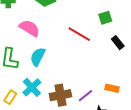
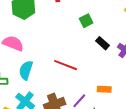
red line: (79, 34) -> (66, 65), moved

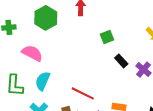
red line: (66, 65) -> (83, 93), moved

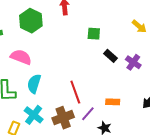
green square: (107, 37) -> (94, 34), turned 32
red line: (83, 93) -> (75, 92), turned 50

